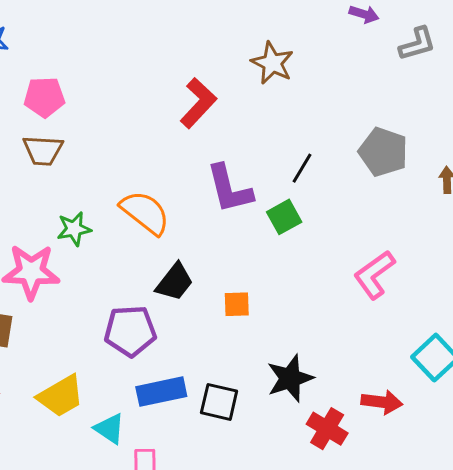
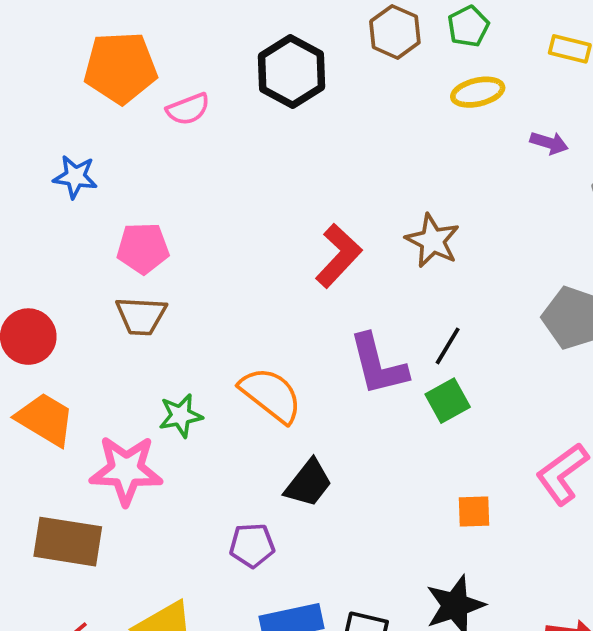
brown star: (272, 63) -> (433, 241), moved
black line: (302, 168) -> (448, 346), moved
orange square: (237, 304) -> (474, 511), moved
purple pentagon: (130, 331) -> (252, 545), size x0.7

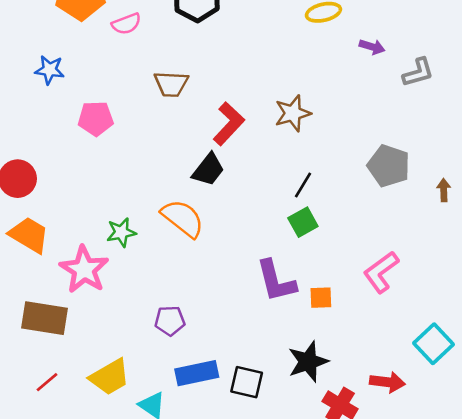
brown star: (433, 241) -> (293, 113), turned 30
brown trapezoid: (141, 316) -> (171, 84), moved
purple L-shape: (378, 365) -> (276, 281), moved
pink star: (126, 470) -> (84, 269), turned 30
black trapezoid: (308, 483) -> (208, 170), moved

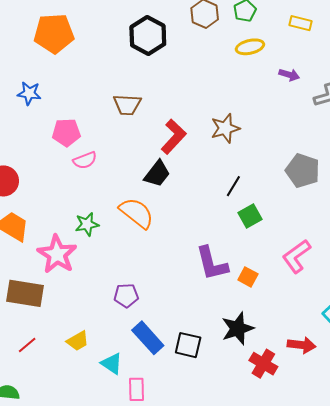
pink semicircle: (126, 24) -> (85, 160), moved
green square: (303, 222) -> (250, 216), moved
orange square: (321, 298) -> (248, 277), turned 30
blue rectangle: (197, 373) -> (148, 338), turned 60
yellow trapezoid: (110, 377) -> (78, 341), size x0.7

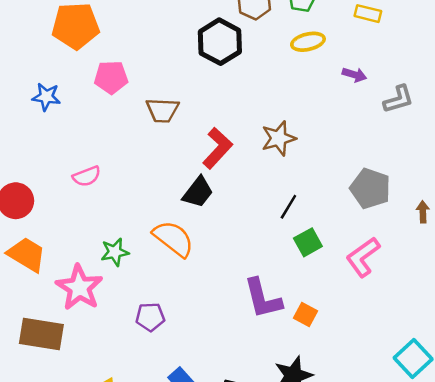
black hexagon: (148, 35) -> (220, 42), moved
pink pentagon: (66, 132) -> (111, 77), moved
pink semicircle: (85, 160) -> (87, 176), moved
pink L-shape: (296, 256) -> (363, 257), moved
purple pentagon: (126, 295) -> (150, 317), moved

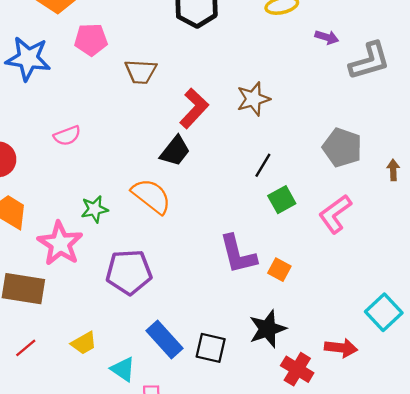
blue star: (46, 97) -> (28, 59), size x1.6
gray L-shape: (398, 99) -> (369, 61), size x1.4
purple pentagon: (150, 317) -> (129, 272), size x1.6

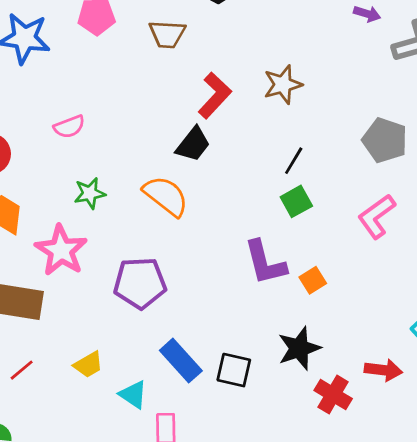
brown trapezoid: (141, 72) -> (167, 34), moved
green square: (282, 200) -> (296, 201), moved
green star: (94, 209) -> (90, 193), moved
orange square: (279, 270) -> (313, 280), turned 30

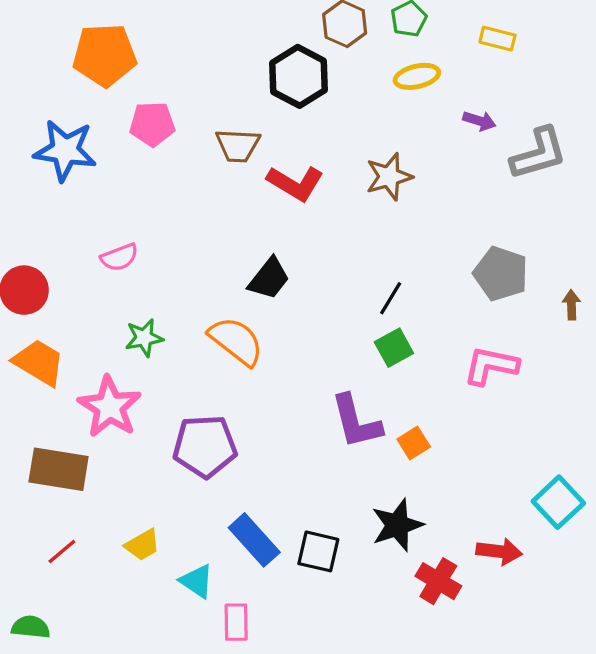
brown star: (283, 84) -> (389, 177), moved
red L-shape: (215, 95) -> (295, 183), moved, turned 78
pink L-shape: (377, 216) -> (491, 366), turned 48

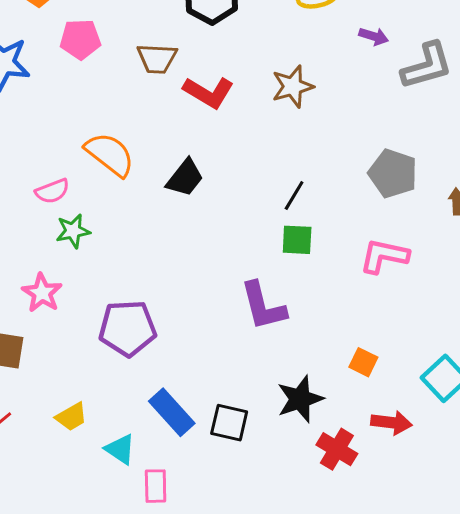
pink semicircle: (119, 257) -> (52, 191), moved
orange semicircle: (236, 341) -> (110, 154), moved
green square: (394, 348) -> (297, 240), turned 32
pink star: (110, 407) -> (42, 293), size x0.7
orange square: (414, 443) -> (363, 362), moved, turned -32

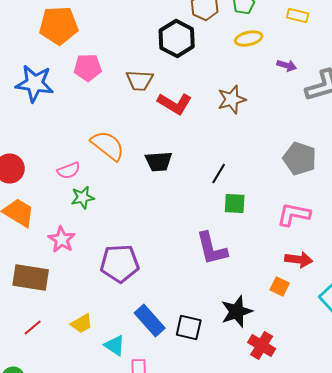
black trapezoid: (185, 178) -> (159, 162), turned 48
black line: (294, 196) -> (219, 174), moved
red arrow: (391, 423) -> (299, 260), moved

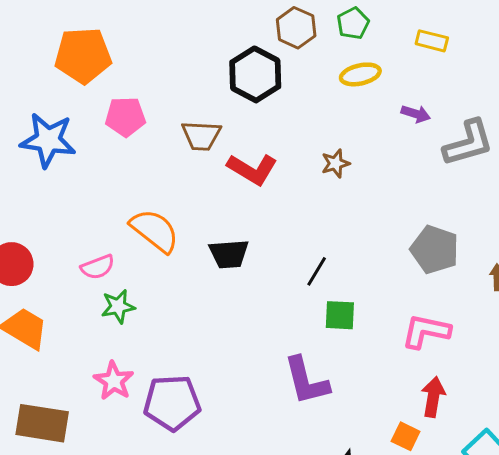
brown star: (232, 100) -> (335, 163), size x0.7
pink star: (62, 240) -> (114, 381), moved
red arrow: (299, 260) -> (433, 397), turned -88

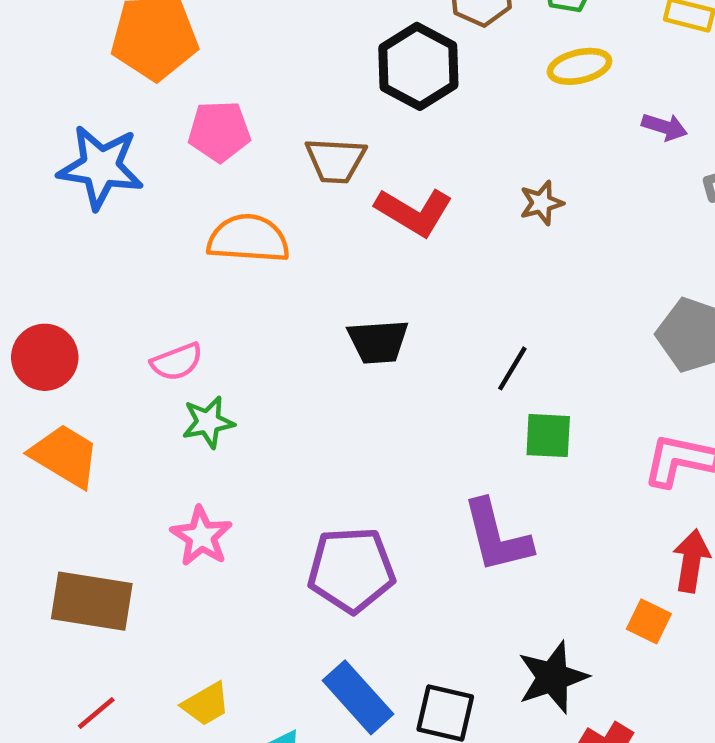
orange semicircle: (155, 231) -> (248, 239), moved, turned -34
purple pentagon: (172, 403) -> (351, 570), moved

